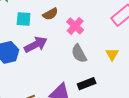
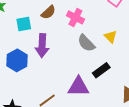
purple arrow: (36, 45) -> (42, 46), turned 135
yellow triangle: (112, 54) -> (111, 37), moved

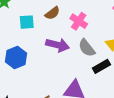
purple arrow: (42, 46) -> (58, 45), moved, turned -85
black rectangle: (101, 70) -> (101, 66), moved

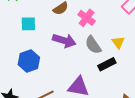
cyan square: (27, 22) -> (28, 24), moved
blue hexagon: (16, 57) -> (29, 61), moved

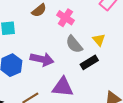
purple arrow: (64, 41) -> (42, 59), moved

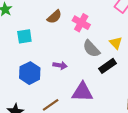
purple arrow: (42, 59) -> (60, 65), size x0.6

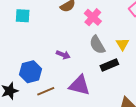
cyan square: (24, 36) -> (23, 16), moved
blue hexagon: (30, 73) -> (31, 72), moved

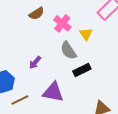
yellow triangle: (122, 44) -> (86, 34), moved
purple arrow: (63, 55) -> (35, 63), turned 112

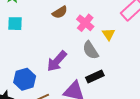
purple arrow: (35, 63) -> (57, 61), size x1.6
black rectangle: (82, 70) -> (95, 77), moved

